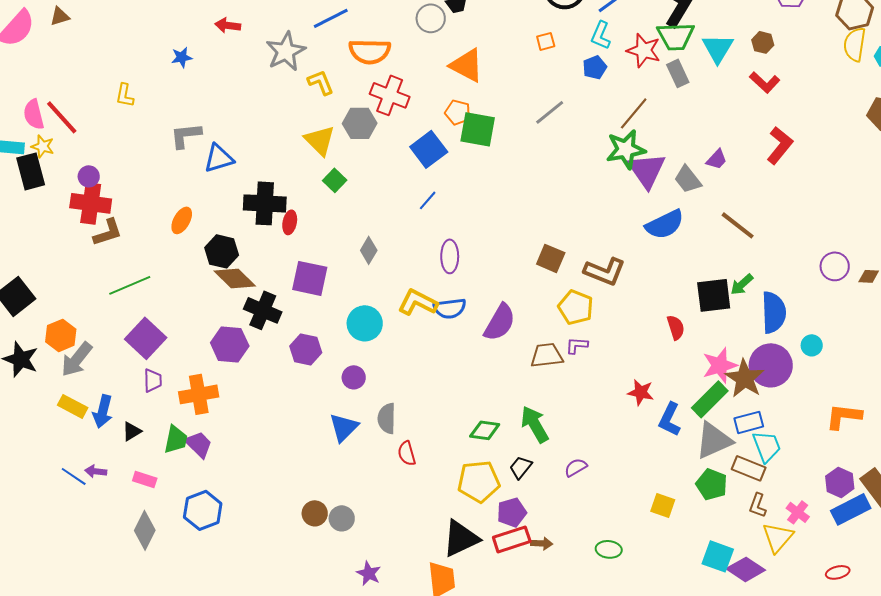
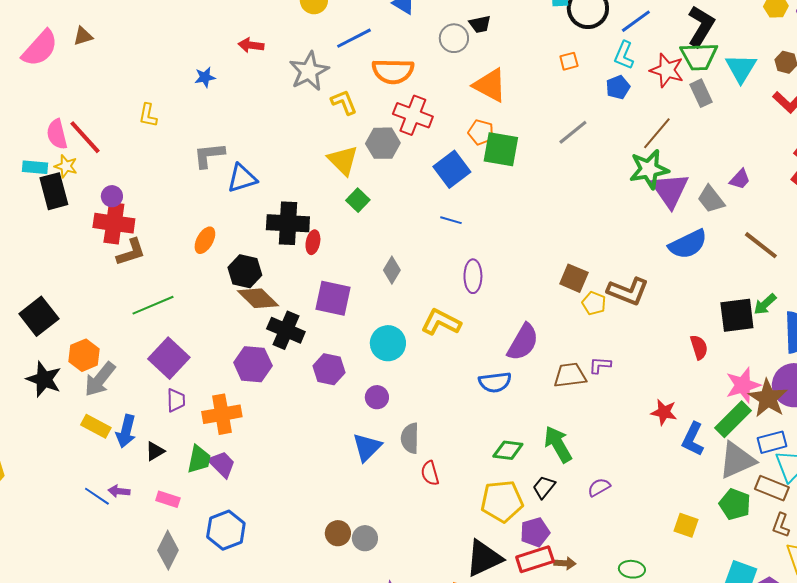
blue line: (428, 200) -> (451, 220), turned 65
yellow pentagon: (576, 307) -> (594, 303), moved, size x0.7
blue semicircle: (450, 308) -> (495, 382), moved

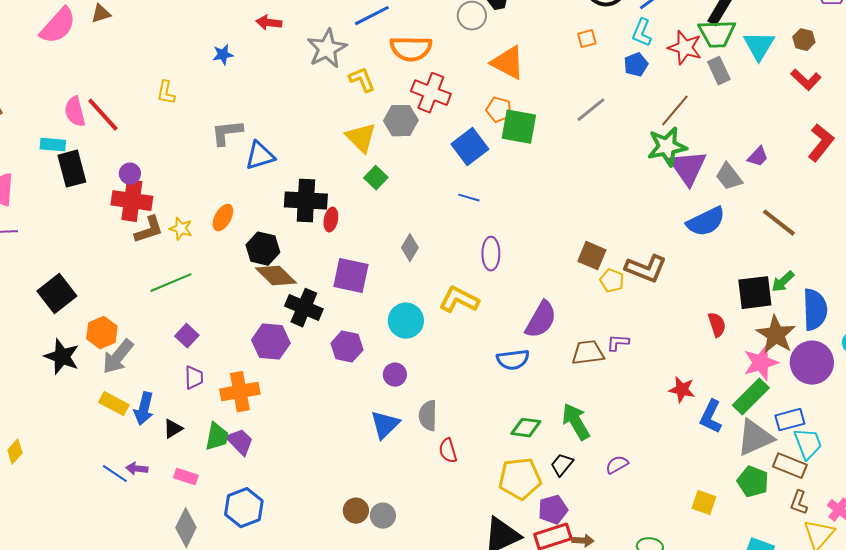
yellow star: (66, 166) -> (181, 229), moved
purple square: (169, 358) -> (187, 336), size x0.6
brown star: (768, 398) -> (776, 335), moved

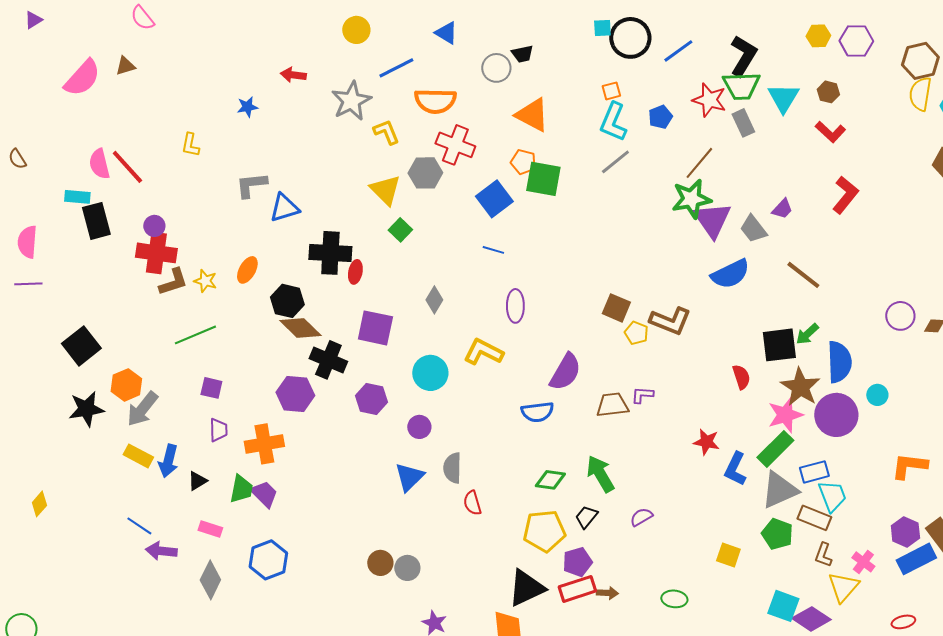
cyan L-shape: (642, 33) -> (613, 122), moved, size x1.4
purple square: (187, 336) -> (211, 388), turned -30
black star: (62, 357) -> (86, 409), turned -30
purple arrow: (137, 469) -> (161, 551), moved, size x1.4

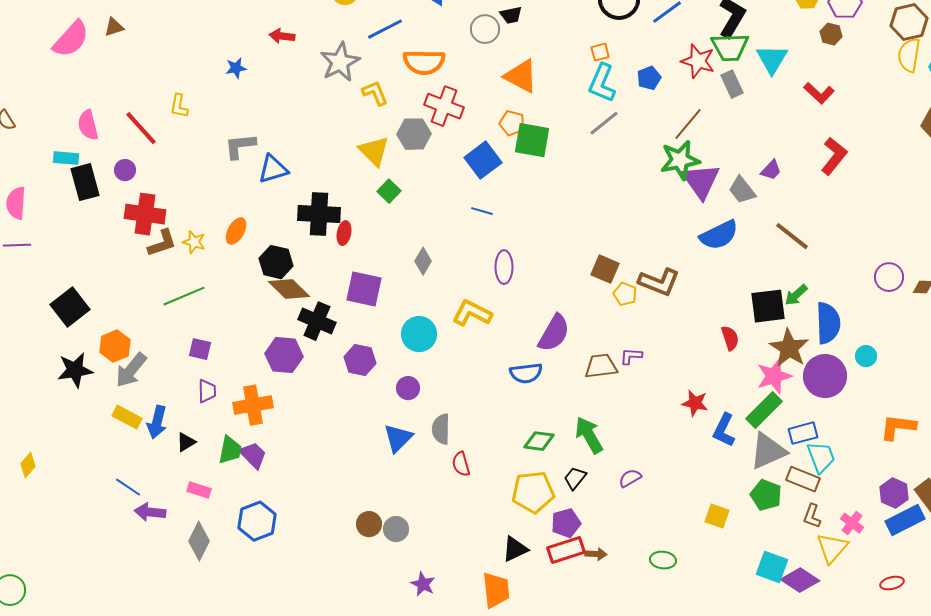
brown hexagon: (828, 92) -> (831, 34), moved
red line: (127, 167) -> (141, 128), moved
purple circle: (154, 226) -> (125, 170), moved
black triangle: (526, 588) -> (515, 549), size x0.7

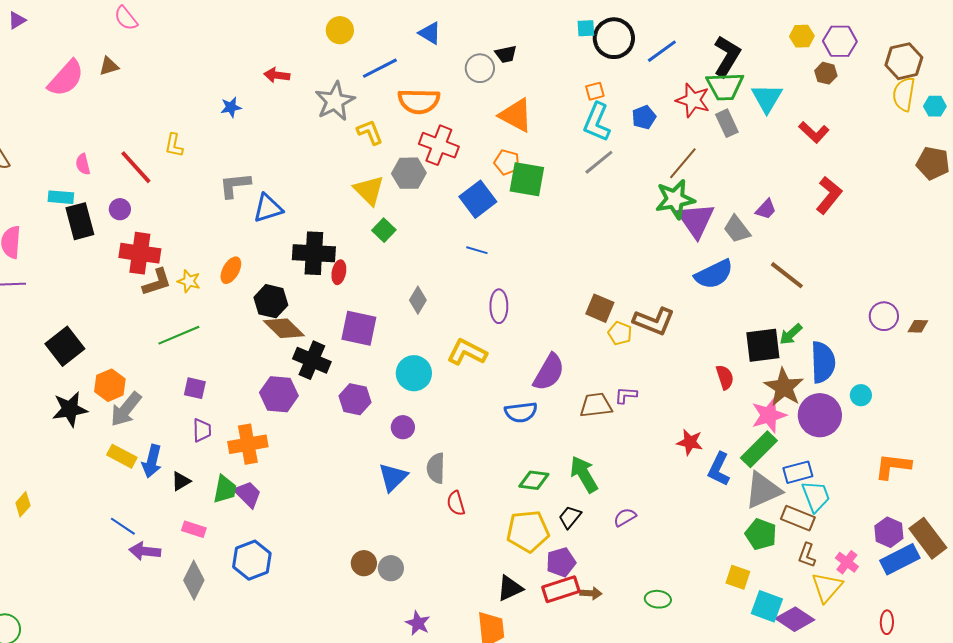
pink semicircle: (88, 125) -> (83, 164), size x0.7
yellow square: (717, 516) -> (738, 577), moved
red ellipse: (892, 583) -> (887, 622), turned -75

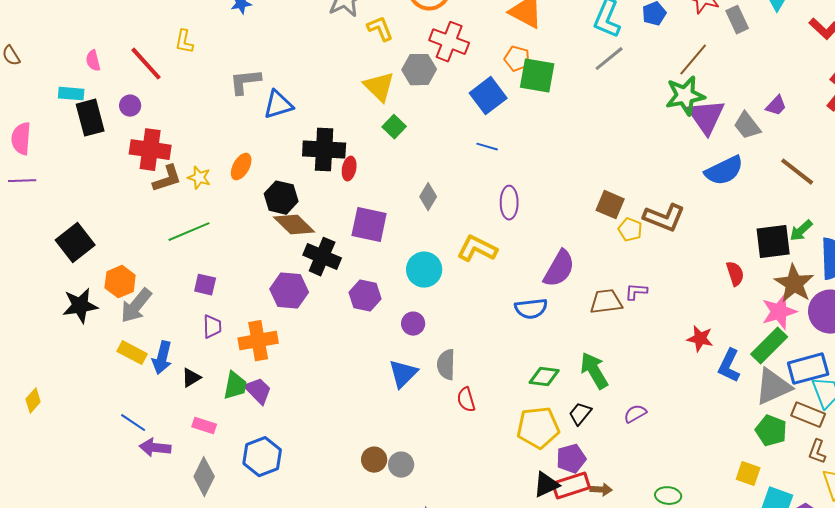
blue rectangle: (798, 472) -> (808, 369), size x1.4
black triangle: (510, 588) -> (546, 485), moved

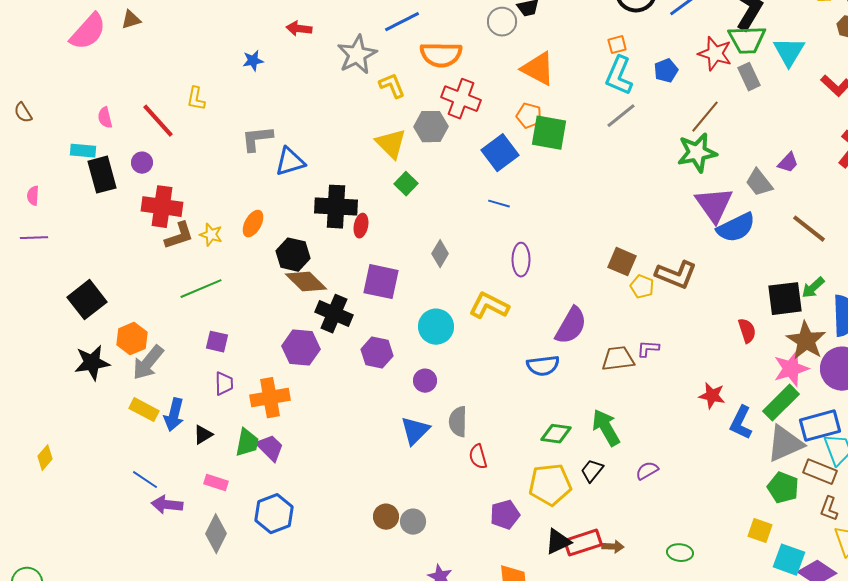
purple triangle: (706, 117) -> (714, 205), moved
pink semicircle: (21, 139) -> (33, 196), size x0.6
purple pentagon: (571, 459) -> (505, 515), moved

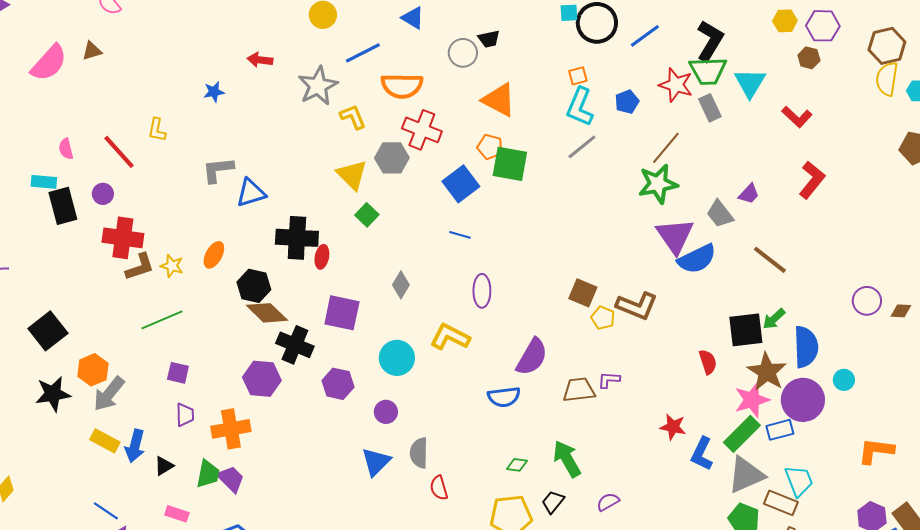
blue rectangle: (820, 426) -> (780, 430), moved, size x0.7
green diamond: (556, 434) -> (517, 465), size x0.7

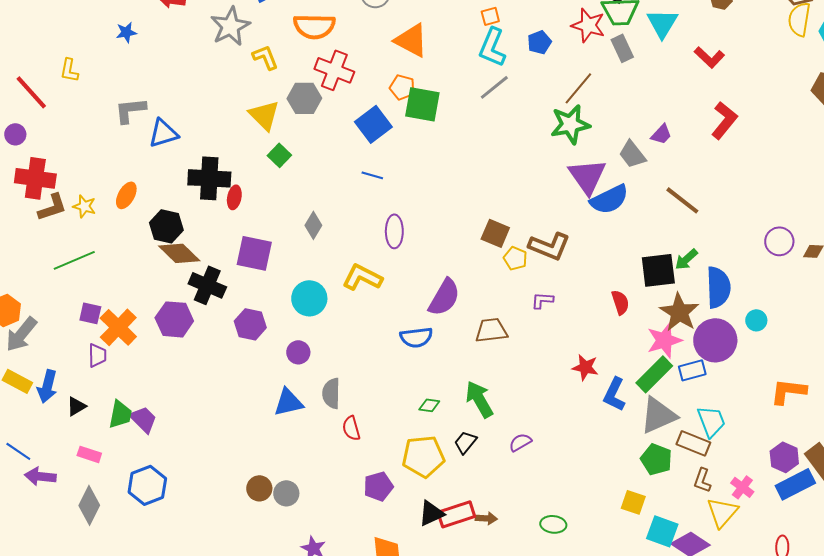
purple L-shape: (609, 380) -> (542, 300), moved
orange cross: (231, 429) -> (118, 327), moved, turned -36
blue triangle: (376, 462) -> (288, 402), turned 32

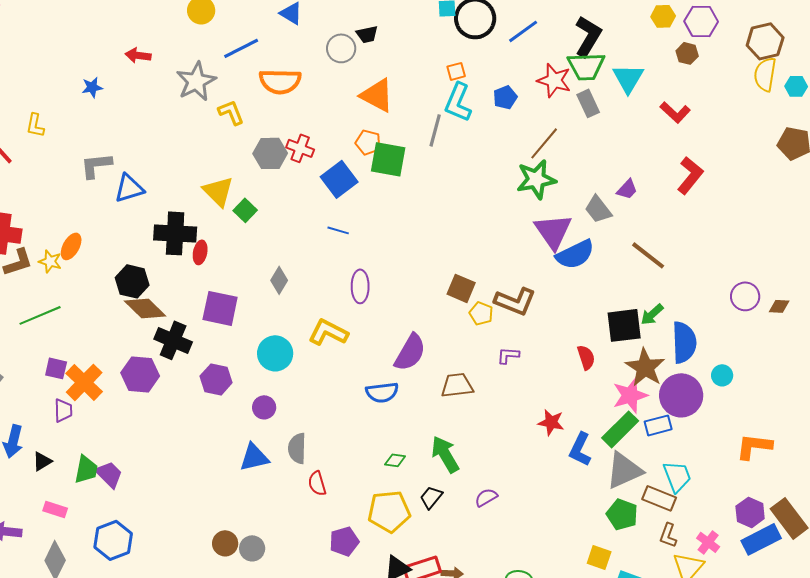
red cross: (334, 70) -> (300, 148), moved, size x0.7
gray line: (494, 87) -> (435, 130), moved, turned -36
yellow triangle: (264, 115) -> (218, 191), moved
orange ellipse: (126, 195) -> (71, 246), moved

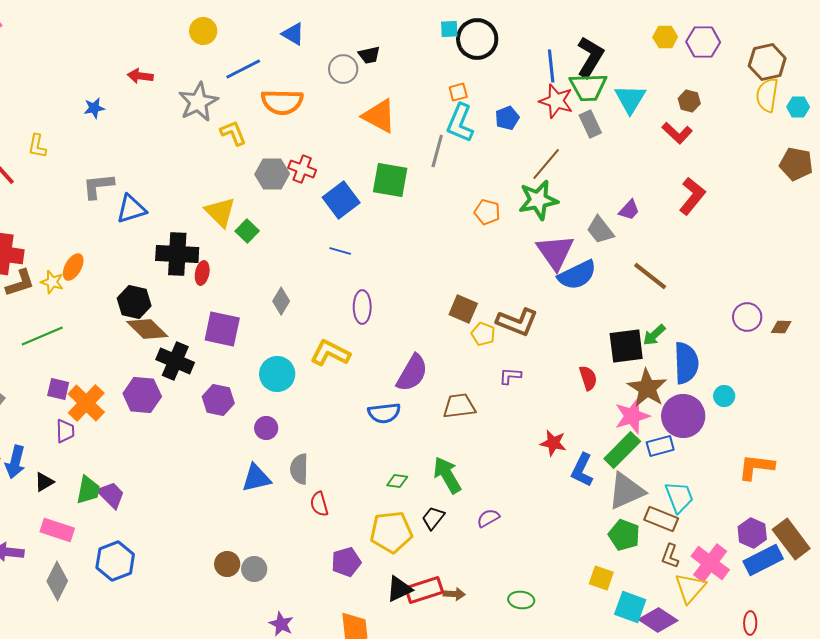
blue line: (523, 31) -> (551, 66), moved, turned -60
brown hexagon: (687, 53) -> (689, 101), moved
orange pentagon: (368, 142) -> (487, 212), moved
pink rectangle: (55, 509) -> (57, 530), size x1.4
pink cross: (708, 542) -> (710, 563), size x1.6

